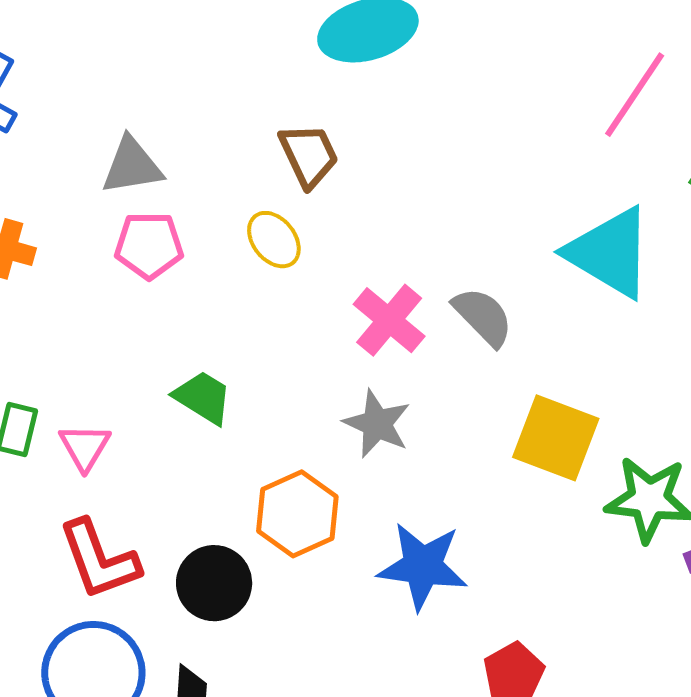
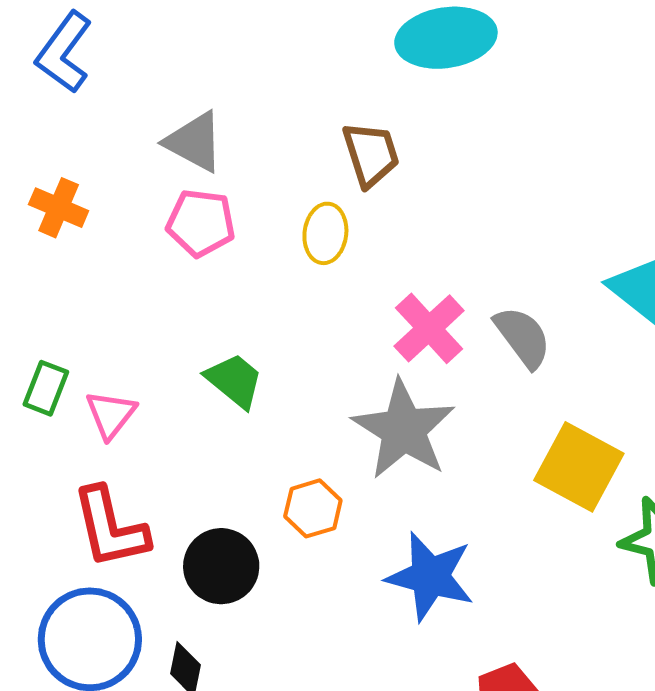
gray triangle: (132, 166) -> (194, 142), turned 30
yellow ellipse: (274, 240) -> (325, 233), turned 38
gray star: (377, 424) -> (404, 429), size x1.5
orange hexagon: (297, 514) -> (313, 508), size x0.7

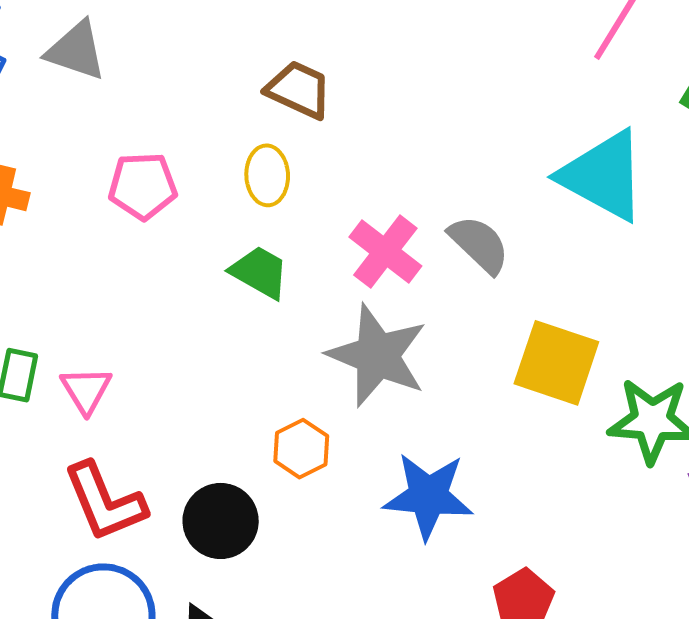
gray triangle: (194, 142) -> (76, 51), moved
brown trapezoid: (371, 154) -> (299, 90), turned -38
green trapezoid: (234, 381) -> (260, 272), moved

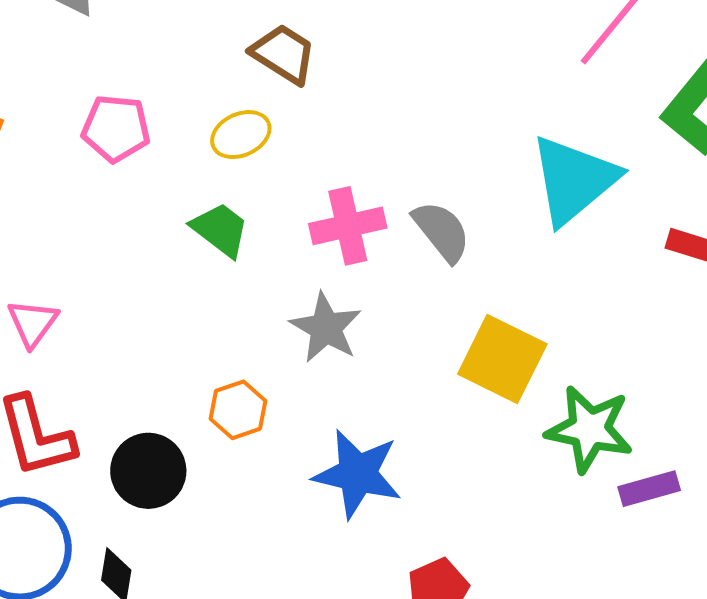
yellow ellipse: (267, 175) -> (241, 135), turned 60
cyan triangle: (603, 176) -> (574, 180), turned 44
pink cross: (385, 252) -> (348, 226), turned 32
gray star: (377, 355) -> (326, 328), size x0.7

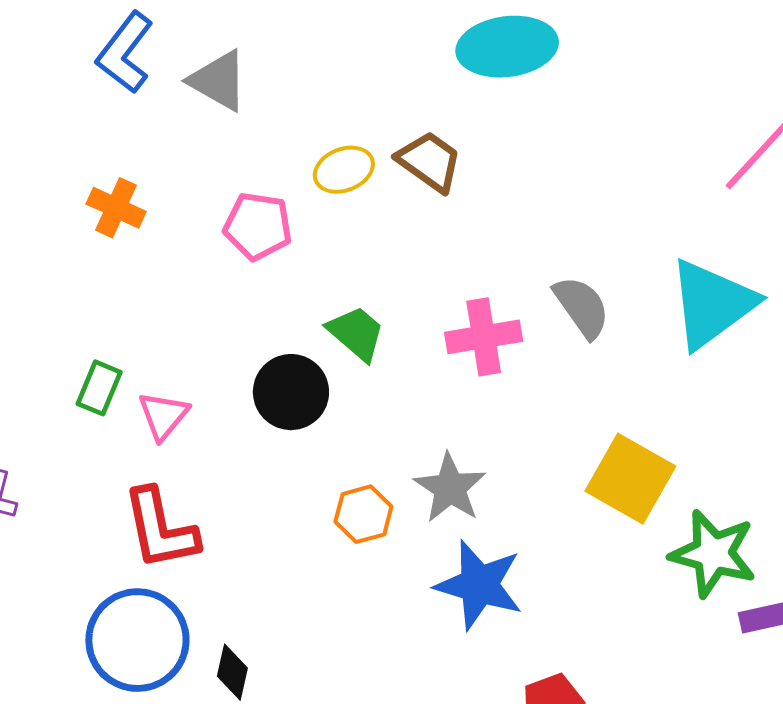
yellow ellipse: (241, 135) -> (344, 170), moved
gray semicircle: (442, 231) -> (582, 307), moved
gray star: (326, 328) -> (450, 488), moved
black circle: (148, 471) -> (291, 392), moved

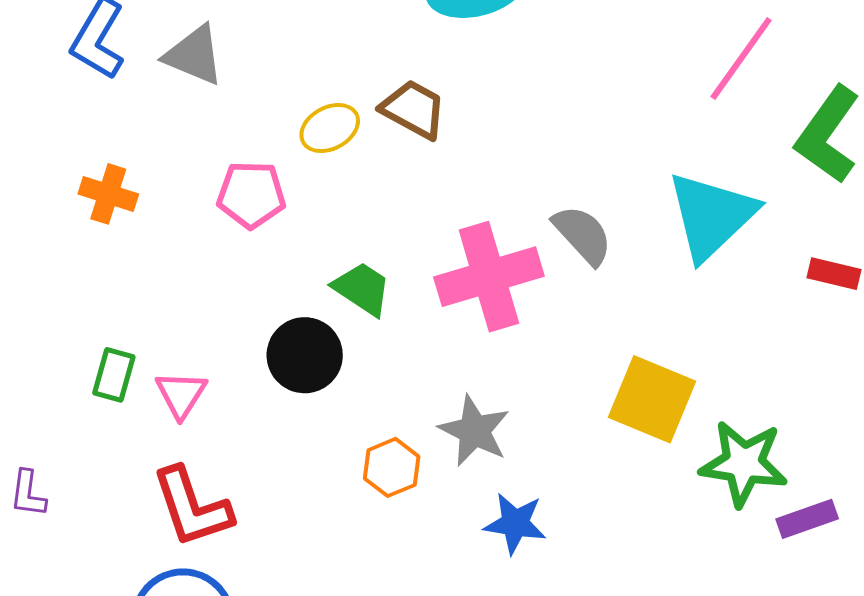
pink cross: (484, 337) -> (489, 277), size x1.4
blue star: (479, 585) -> (515, 523), size x0.7

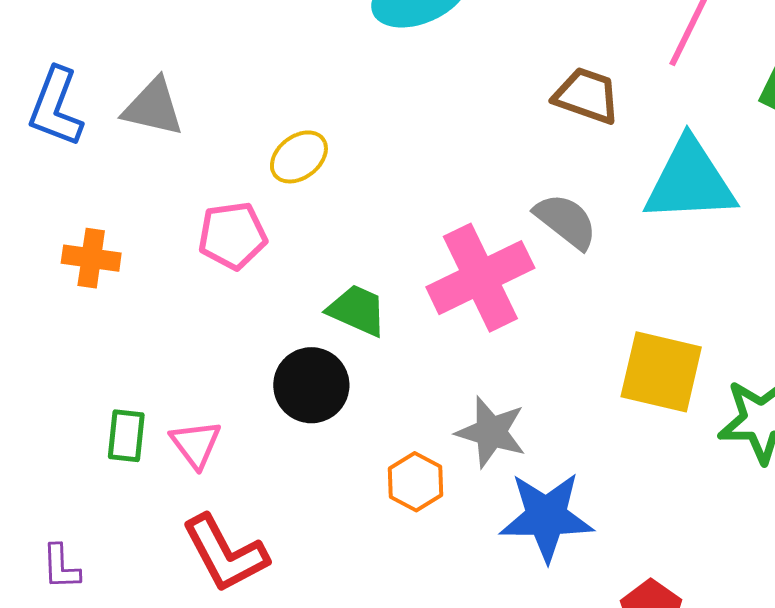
brown trapezoid: (414, 109) -> (587, 96), moved
cyan triangle: (711, 216) -> (690, 181), turned 50
blue star: (515, 523) -> (546, 517), size x1.5

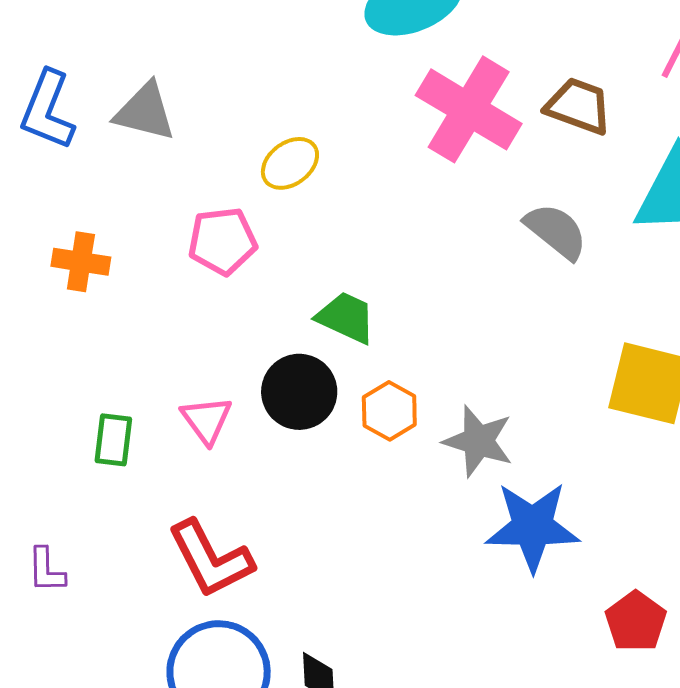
pink cross: (480, 278) -> (469, 109), moved, turned -34
pink triangle: (196, 444) -> (206, 420), moved
orange hexagon: (415, 482) -> (389, 411), moved

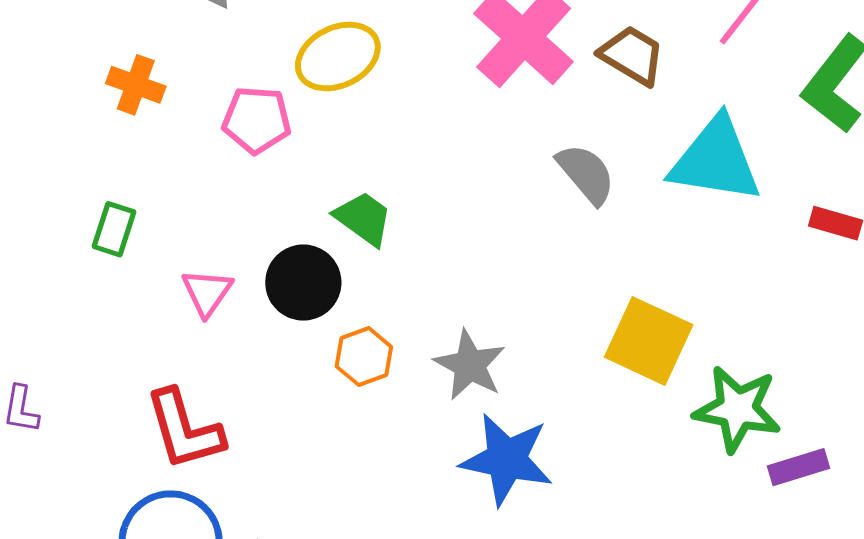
yellow ellipse: (290, 163) -> (338, 57), size x1.4
orange cross: (81, 262) -> (136, 85), moved
orange hexagon: (389, 411) -> (364, 357), moved
green rectangle: (113, 440) -> (114, 229), moved

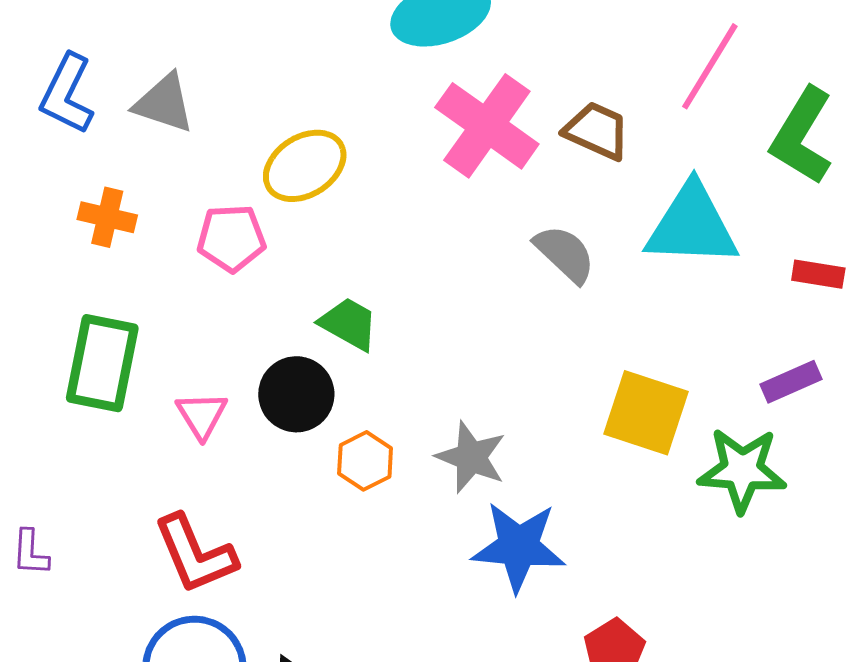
green rectangle: (114, 229) -> (102, 363), size x1.8
purple rectangle: (798, 467) -> (791, 382), moved

